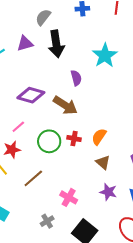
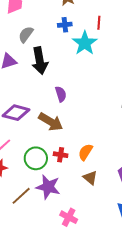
cyan star: (105, 55) -> (85, 43), moved
purple star: (108, 192) -> (48, 187), moved, size x1.4
pink cross: (69, 197) -> (69, 217), moved

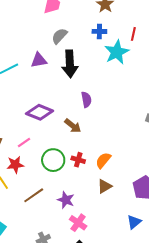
brown arrow: (51, 122) -> (73, 126), size x0.7
brown triangle: (90, 178) -> (105, 186), turned 42
purple star: (48, 187) -> (66, 200), moved, size x0.7

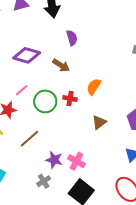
pink line: (24, 142) -> (22, 90), moved
orange semicircle: (103, 160) -> (94, 87), moved
purple star: (66, 200) -> (54, 160), moved

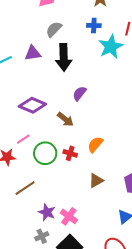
purple semicircle: (72, 38) -> (79, 93), turned -133
gray cross: (44, 181) -> (42, 236), moved

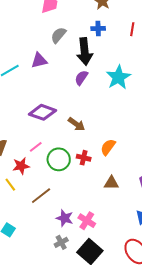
cyan star: (111, 47) -> (118, 77), moved
black arrow: (64, 57) -> (85, 51), moved
purple semicircle: (79, 93) -> (81, 78), moved
brown triangle: (96, 181) -> (111, 183), turned 35

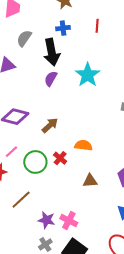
brown arrow: (76, 124) -> (50, 125), turned -72
orange semicircle: (108, 147) -> (83, 145), turned 66
red cross: (84, 158) -> (60, 158), turned 32

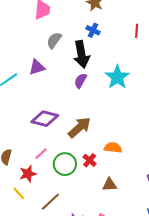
red line: (97, 26) -> (137, 31), moved
blue cross: (63, 28) -> (93, 30), turned 32
brown arrow: (50, 125) -> (80, 127), size x1.4
brown triangle: (90, 181) -> (110, 185), moved

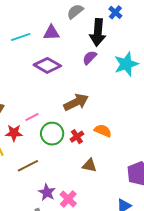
purple diamond: (45, 119) -> (47, 65), moved

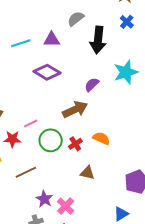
blue cross: (115, 12) -> (127, 22), moved
purple semicircle: (90, 58) -> (92, 85), moved

